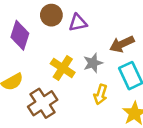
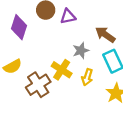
brown arrow: (122, 44) -> (105, 35), turned 60
yellow cross: (63, 68) -> (62, 70), moved

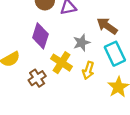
purple diamond: (19, 27) -> (40, 36), moved
brown cross: (38, 85) -> (37, 78), size x0.7

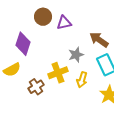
purple diamond: (40, 36) -> (23, 44), moved
yellow cross: (62, 63) -> (58, 73), turned 36

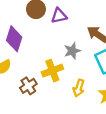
yellow arrow: (82, 80) -> (79, 88), moved

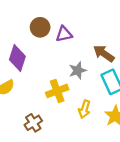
brown cross: (28, 86) -> (33, 123), moved

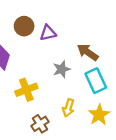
yellow cross: (57, 91) -> (26, 90), moved
brown cross: (33, 123) -> (40, 124), moved

